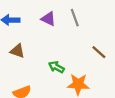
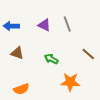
green arrow: (56, 67) -> (51, 59), moved

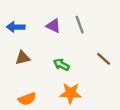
brown triangle: (17, 53) -> (23, 58), turned -32
orange star: (70, 82) -> (71, 93), moved

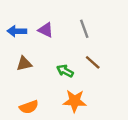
purple triangle: (53, 26) -> (46, 30), moved
brown line: (104, 59) -> (93, 62), moved

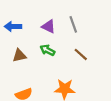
purple triangle: (46, 30) -> (48, 26), moved
green arrow: (65, 71) -> (47, 50), moved

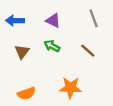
gray line: (73, 24) -> (94, 18), moved
brown triangle: (19, 56) -> (22, 52), turned -40

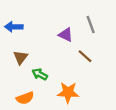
purple triangle: (53, 21) -> (66, 35), moved
green arrow: (52, 46) -> (40, 74), moved

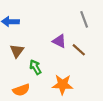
purple triangle: (66, 35) -> (59, 41), moved
green arrow: (40, 74) -> (35, 67), turned 32

